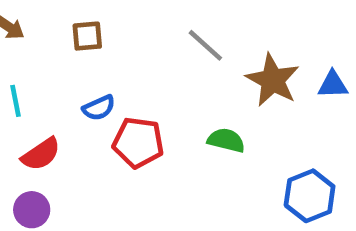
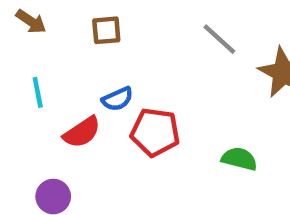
green semicircle: (226, 140) -> (239, 159), moved
red semicircle: (41, 154) -> (82, 132), moved

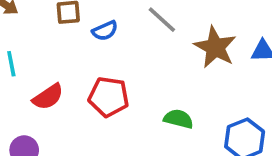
blue semicircle: (117, 99) -> (105, 31), moved

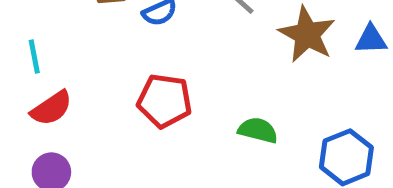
red semicircle: (48, 97) -> (51, 108), moved

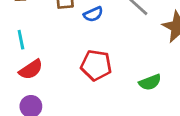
green semicircle: (258, 130) -> (150, 82), turned 145

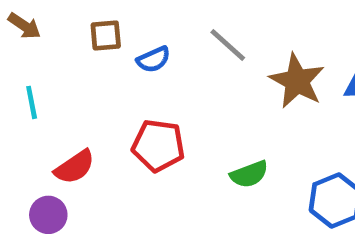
red semicircle: (31, 69) -> (75, 167), moved

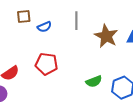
gray line: (228, 45) -> (76, 21), turned 48
green semicircle: (249, 174) -> (94, 81), moved

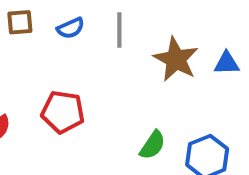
blue semicircle: (44, 27) -> (71, 28), moved
green semicircle: (94, 81) -> (153, 145), turned -35

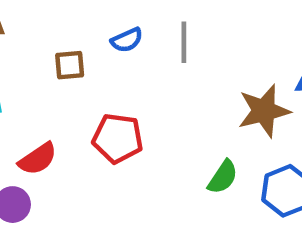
brown square: (20, 22) -> (70, 65), moved
brown star: (176, 59) -> (264, 111), moved, turned 30

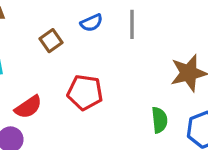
brown square: (70, 65) -> (51, 41), turned -30
green semicircle: (223, 177) -> (159, 120), turned -40

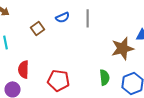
red pentagon: (85, 92) -> (59, 80), moved
red semicircle: (28, 107) -> (24, 69), turned 126

